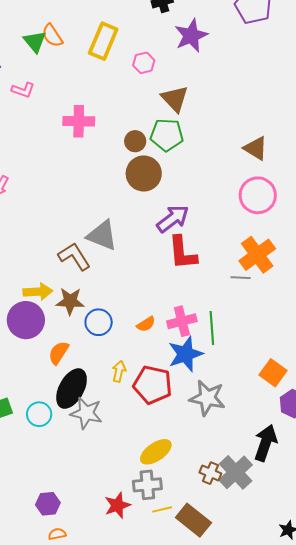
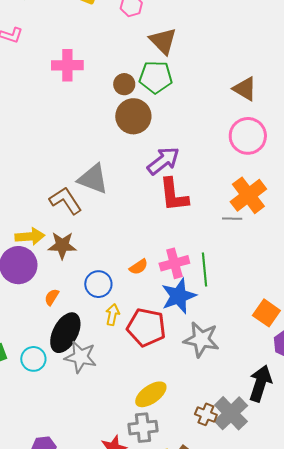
blue circle: (99, 322) -> (98, 284), moved
orange semicircle: (59, 353) -> (52, 297), size x0.7

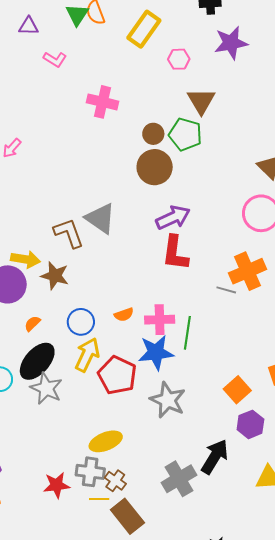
yellow arrow: (112, 315) -> (87, 355), size x1.6
brown cross: (206, 414) -> (115, 481), moved

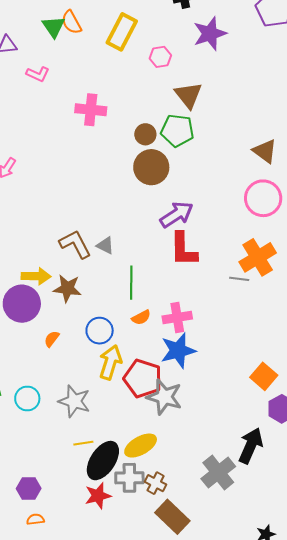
gray triangle: (101, 218) -> (105, 245), moved, size x0.6
green line: (187, 333) -> (131, 283), moved
black ellipse: (37, 361) -> (103, 461), moved
gray star: (168, 400) -> (164, 397), moved
yellow line: (99, 499) -> (83, 443), moved

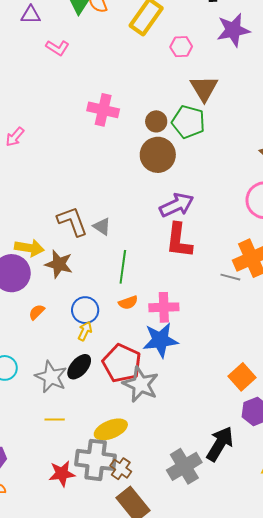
pink cross: (91, 110) -> (103, 110), moved
yellow arrow: (110, 362) -> (85, 331), moved, size x0.6
black ellipse: (103, 461) -> (79, 367), moved, size x0.7
gray cross: (129, 478) -> (96, 460), size x1.4

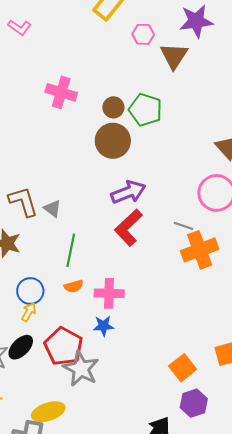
brown triangle: (204, 88) -> (174, 56), moved
red L-shape: (179, 240) -> (128, 228), turned 36
gray line: (230, 277) -> (183, 226), moved
blue star: (160, 340) -> (103, 326), size x0.6

